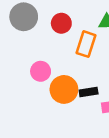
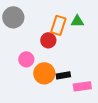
red circle: (61, 23) -> (48, 40), moved
orange rectangle: (86, 44) -> (58, 25), moved

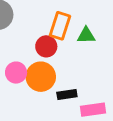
green triangle: (77, 21) -> (86, 35), moved
orange circle: (44, 73) -> (41, 77), moved

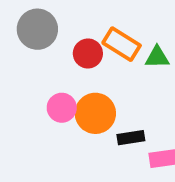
orange rectangle: (60, 26) -> (122, 44), turned -76
red circle: (46, 46) -> (88, 53), moved

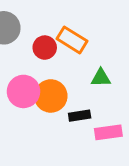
green triangle: (157, 57) -> (101, 78), moved
pink circle: (62, 108) -> (23, 91), size x1.4

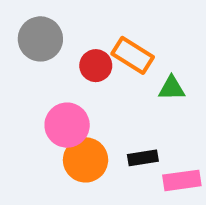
green triangle: (101, 78) -> (172, 88), moved
orange circle: (51, 96) -> (86, 160), moved

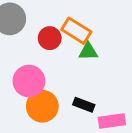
green triangle: (172, 88) -> (88, 51), moved
black rectangle: (143, 158) -> (84, 105), turned 30

